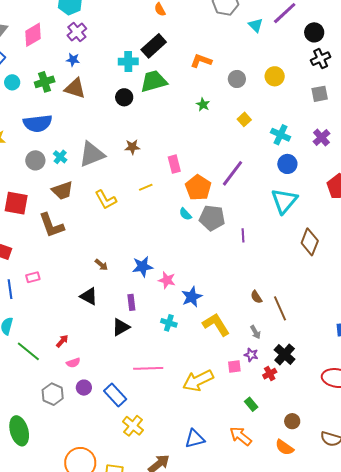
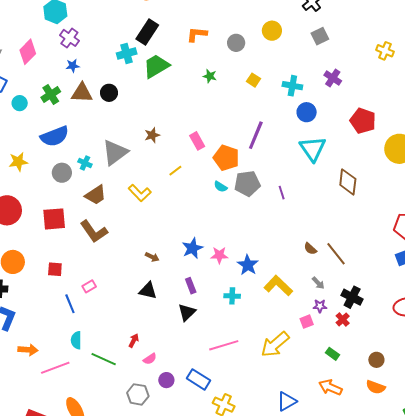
black circle: (124, 97) -> (109, 93), moved

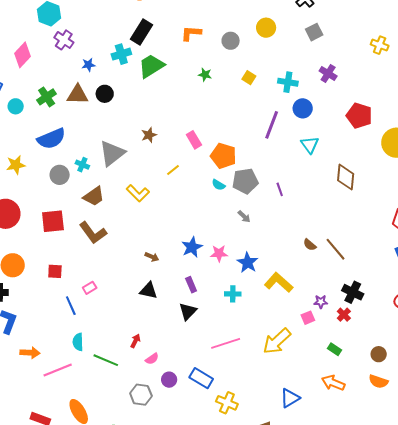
blue star: (73, 66) -> (89, 65), moved
purple line: (256, 135) -> (272, 125), moved
cyan triangle: (313, 149) -> (310, 145), size x0.7
gray arrow: (318, 283) -> (244, 217), moved

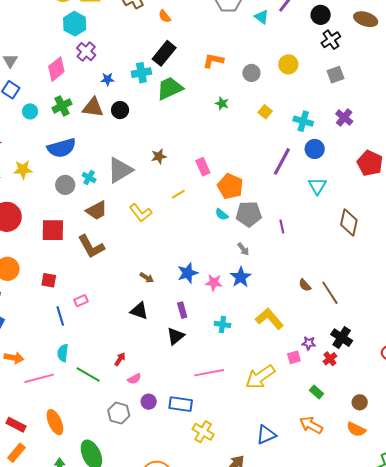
pink diamond: (22, 55) -> (56, 69), moved
blue star: (248, 263) -> (241, 277), moved
blue rectangle: (201, 378) -> (181, 404), turned -30

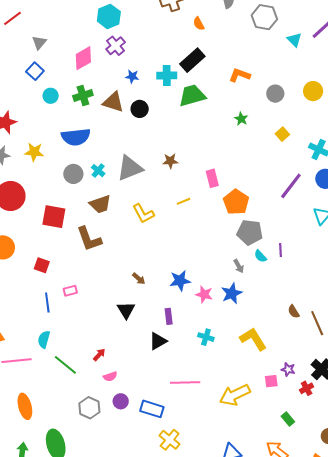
cyan semicircle: (222, 214) -> (260, 256), moved
black triangle: (139, 311) -> (126, 310), turned 30

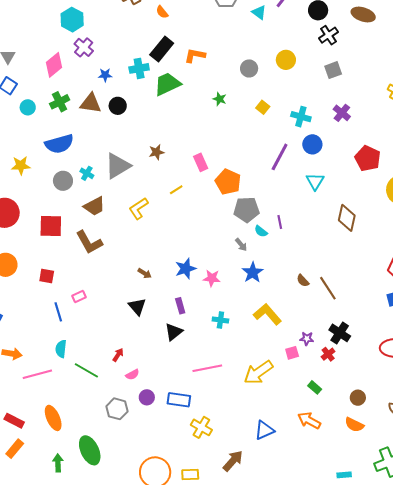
orange L-shape: (240, 75) -> (195, 55), moved
yellow L-shape: (143, 214) -> (138, 208), turned 95
blue star: (232, 293) -> (253, 272), moved

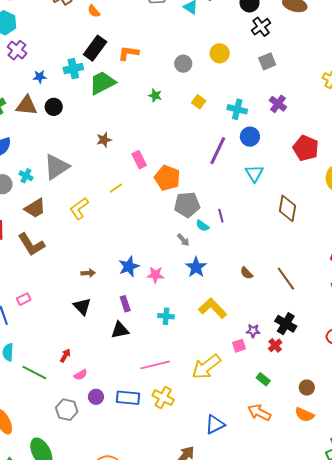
brown star: (157, 152) -> (104, 140), moved
brown arrow: (145, 273) -> (88, 273), turned -32
brown line: (328, 288) -> (286, 279), moved
black triangle: (174, 332) -> (120, 330), turned 30
yellow cross: (201, 427) -> (163, 398), moved

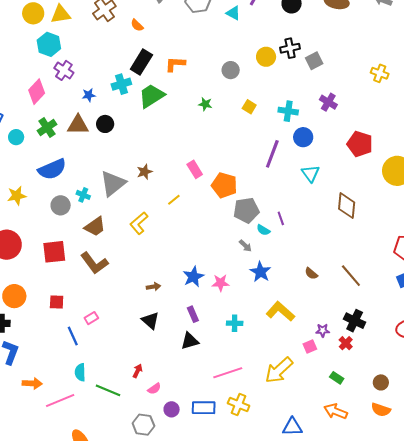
black cross: (261, 27) -> (290, 48), moved, turned 30
brown star: (104, 140) -> (145, 172), moved
blue triangle: (215, 424) -> (292, 427), turned 30

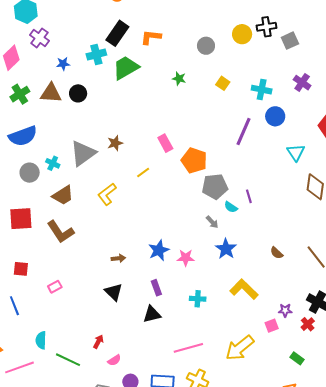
cyan triangle: (311, 173) -> (296, 152), moved
blue line: (73, 336) -> (14, 306), moved

